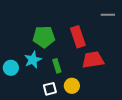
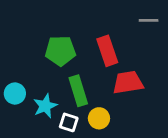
cyan star: (33, 60) -> (45, 106), moved
green rectangle: (57, 66) -> (78, 91), size x1.5
white square: (50, 89) -> (69, 122), turned 32

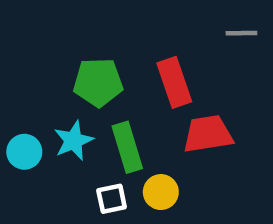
cyan star: (45, 106) -> (74, 141), moved
white square: (69, 122) -> (112, 199), turned -30

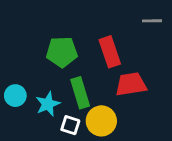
cyan star: (74, 141) -> (48, 104), moved
yellow circle: (161, 192) -> (101, 121), size x1.4
white square: (112, 199) -> (70, 125), turned 30

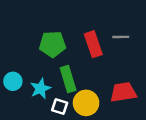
gray line: (152, 21) -> (121, 37), moved
red trapezoid: (131, 84) -> (123, 92), moved

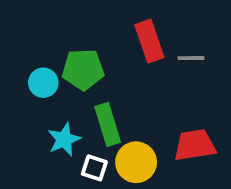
red rectangle: (93, 44) -> (149, 41), moved
cyan circle: (13, 81) -> (43, 83), moved

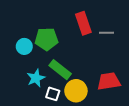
green rectangle: (108, 124) -> (60, 70), turned -35

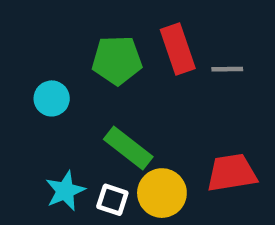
green pentagon: (46, 39) -> (117, 60), moved
cyan star: (36, 78) -> (65, 191), moved

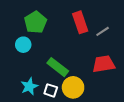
green pentagon: (117, 60) -> (35, 22), moved, turned -30
gray line: (227, 69) -> (103, 31), turned -32
red trapezoid: (232, 173) -> (104, 64), moved

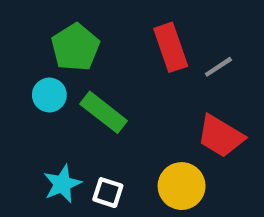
red trapezoid: (104, 64) -> (221, 136), turned -140
green rectangle: (58, 67) -> (104, 112), moved
yellow circle: (73, 87) -> (182, 186), moved

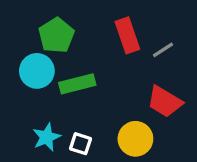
cyan circle: (49, 95) -> (37, 71), size x1.4
green rectangle: (104, 112) -> (77, 84), turned -52

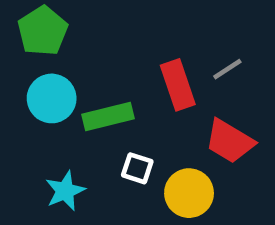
green pentagon: (56, 35) -> (43, 31), moved
red rectangle: (127, 35) -> (178, 85), moved
white square: (81, 144) -> (137, 168), moved

